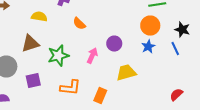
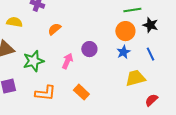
orange semicircle: (79, 24) -> (54, 29), turned 96
black star: (182, 30) -> (150, 25), moved
yellow trapezoid: (126, 72) -> (135, 78), moved
orange rectangle: (100, 96) -> (81, 92), moved, turned -70

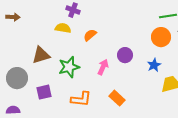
yellow semicircle: (14, 22) -> (63, 28), moved
blue star: (123, 52) -> (154, 65), moved

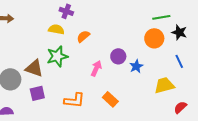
brown triangle: (41, 55) -> (34, 68), moved, turned 36
blue star: (154, 65) -> (136, 66), moved
green star: (69, 67) -> (57, 56), moved

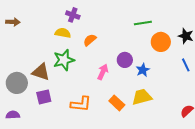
green line: (161, 17) -> (143, 23), moved
yellow trapezoid: (164, 85) -> (142, 97), moved

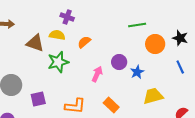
brown triangle: (41, 72) -> (35, 43), moved
yellow trapezoid: (142, 97) -> (153, 96), moved

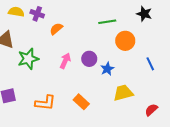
yellow semicircle: (57, 35) -> (16, 12), moved
black star: (180, 38) -> (144, 14), moved
orange semicircle: (84, 42) -> (56, 29), moved
pink arrow: (97, 74) -> (65, 61), moved

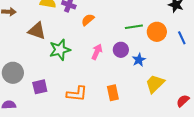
green line: (107, 22) -> (134, 27), moved
blue line: (150, 64) -> (182, 38), moved
yellow trapezoid: (123, 93) -> (155, 84), turned -30
orange rectangle: (81, 102) -> (113, 93), turned 35

